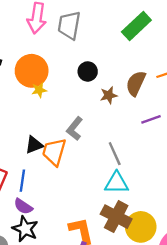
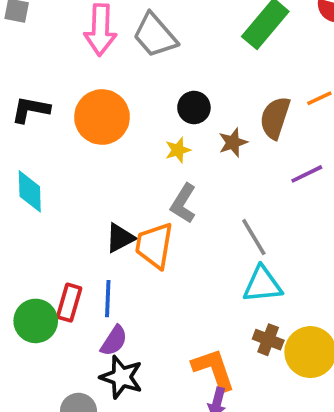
gray trapezoid: (69, 25) -> (155, 35), turned -44
yellow star: (39, 90) -> (178, 150), moved
purple semicircle: (23, 206) -> (114, 341), turned -84
brown cross: (116, 217) -> (268, 340), size x0.6

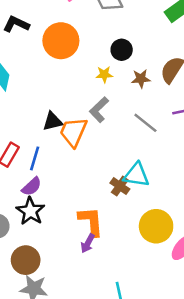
gray line: (254, 237) -> (145, 123), moved, turned -35
brown cross: (268, 340) -> (120, 186), moved

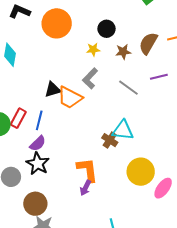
orange trapezoid: (73, 132) -> (70, 97), turned -84

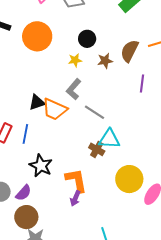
purple line: (159, 77) -> (142, 84), turned -66
gray line: (128, 88) -> (95, 112), moved
purple semicircle: (38, 143) -> (23, 193), moved
black star: (38, 164) -> (41, 166), moved

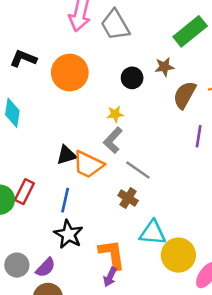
yellow star: (75, 60) -> (115, 114), moved
brown star: (105, 61) -> (164, 67), moved
blue line: (25, 134) -> (65, 200), moved
cyan triangle: (109, 139) -> (153, 233), moved
brown cross: (97, 149) -> (128, 198), moved

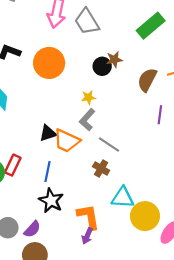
brown star: (164, 67) -> (114, 60), moved

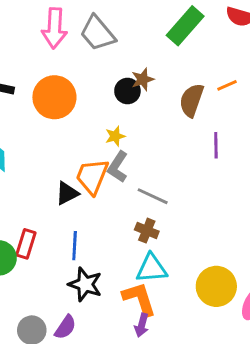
orange trapezoid: (67, 141) -> (92, 176), moved, turned 96
cyan triangle: (123, 198) -> (151, 268), moved

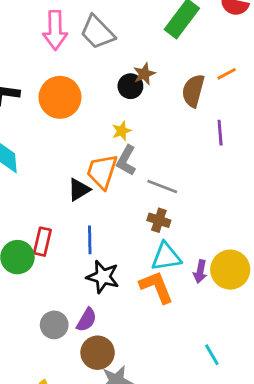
purple arrow: (142, 325) -> (200, 271), moved

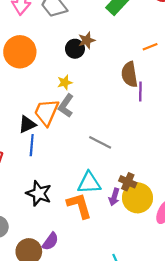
brown semicircle: (193, 91) -> (129, 74), moved, turned -30
gray line: (162, 187) -> (100, 142), moved
brown cross: (159, 220) -> (128, 182), moved
blue line: (90, 240) -> (32, 145), moved
purple semicircle: (87, 320) -> (50, 241), moved

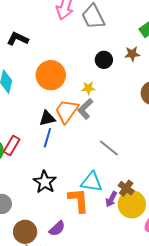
brown star: (87, 40) -> (132, 54), moved
orange circle: (20, 52) -> (51, 75), moved
purple semicircle: (50, 241) -> (57, 229), moved

